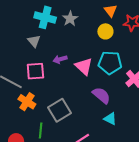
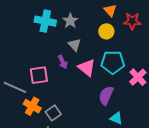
gray triangle: (34, 41) -> (75, 45), moved
purple arrow: (60, 59) -> (63, 62), turned -96
purple semicircle: (101, 95) -> (106, 95), turned -102
gray square: (60, 110) -> (53, 113), moved, size x0.7

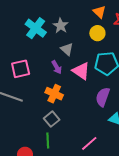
cyan cross: (45, 21) -> (36, 28), turned 30
pink square: (39, 75) -> (21, 69), moved
orange cross: (32, 106) -> (54, 94), moved

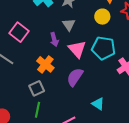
pink square: (21, 69) -> (19, 32), turned 36
purple semicircle: (103, 97) -> (75, 77), moved
green line: (48, 141) -> (37, 110), moved

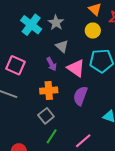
orange cross: (45, 64) -> (49, 90), turned -30
green line: (37, 110) -> (52, 136), turned 35

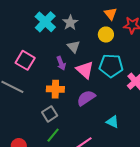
purple semicircle: (80, 96) -> (86, 98), turned 30

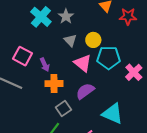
yellow circle: (106, 35) -> (93, 40), moved
purple arrow: (61, 63) -> (45, 65), moved
gray square: (50, 114) -> (63, 108), moved
cyan triangle: (112, 122) -> (112, 114), size x1.6

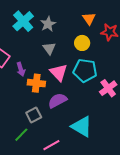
yellow circle: (93, 40) -> (82, 43), moved
orange cross: (54, 84) -> (36, 83), moved

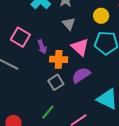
gray square: (34, 115) -> (56, 82), moved

